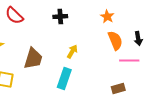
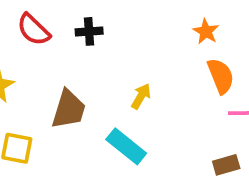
black cross: (60, 16) -> (89, 31), moved
cyan rectangle: (64, 78) -> (126, 146), turned -70

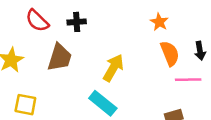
yellow arrow: (141, 96) -> (113, 68), size x1.5
brown trapezoid: (69, 109) -> (60, 57), moved

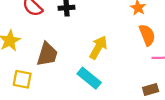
brown trapezoid: (60, 57) -> (47, 54), moved

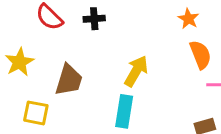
cyan rectangle: (89, 78) -> (124, 111), turned 60

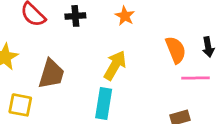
orange star: (188, 19) -> (125, 16), moved

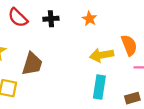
yellow arrow: (115, 65) -> (102, 55), moved, turned -130
cyan rectangle: (104, 104) -> (99, 87), moved

